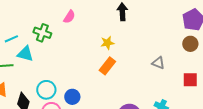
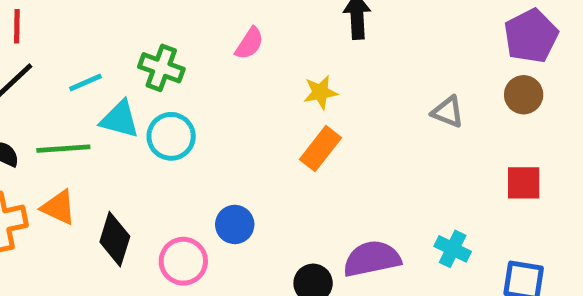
pink semicircle: (69, 17) -> (249, 43), moved
gray triangle: (158, 63) -> (448, 112), moved
cyan circle: (46, 90) -> (171, 136), moved

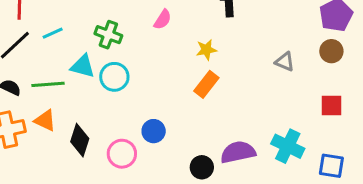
cyan line: (85, 82) -> (53, 33), moved
cyan cross: (453, 249) -> (288, 146), size x1.5

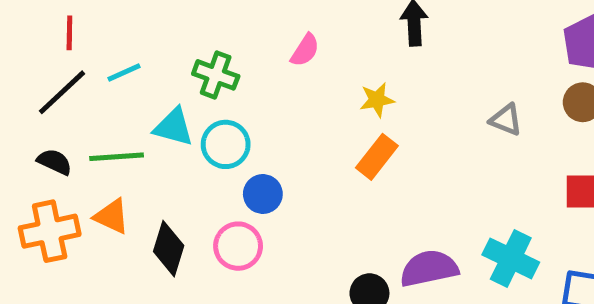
blue circle: (154, 131) -> (263, 194), moved
pink circle: (122, 154) -> (238, 246), moved

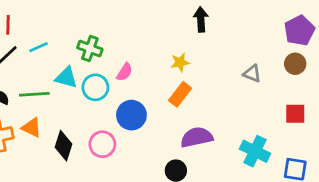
pink semicircle: (305, 50) -> (125, 72), moved
blue circle: (263, 194) -> (131, 115), moved, size x1.4
purple semicircle: (429, 268) -> (197, 137), moved

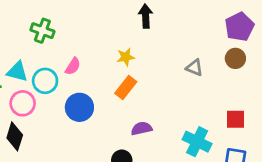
green cross: (90, 49) -> (42, 31), moved
red square: (295, 114) -> (235, 119), moved
purple semicircle: (197, 137) -> (142, 128), size x0.7
pink circle: (102, 144) -> (23, 103), moved

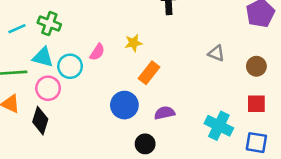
green cross: (42, 31) -> (49, 24), moved
yellow star: (126, 57) -> (133, 43), moved
brown circle: (235, 58) -> (256, 66), moved
blue circle: (79, 107) -> (124, 105), moved

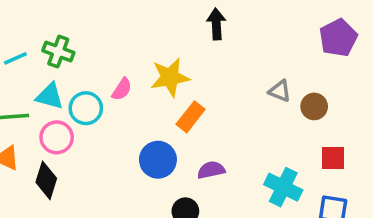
yellow star: (133, 43) -> (170, 77), size x1.6
brown circle: (256, 66) -> (314, 106), moved

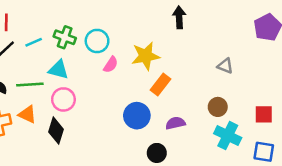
brown circle: (314, 106) -> (218, 107), moved
cyan circle: (86, 108) -> (97, 41), moved

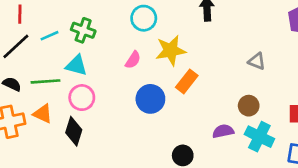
cyan circle: (97, 41) -> (144, 18), moved
blue circle: (137, 116) -> (150, 99), moved
purple semicircle: (175, 123) -> (223, 131), moved

